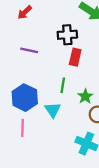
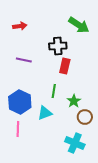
red arrow: (25, 12) -> (20, 26), turned -144
cyan triangle: (53, 110) -> (45, 113), turned 42

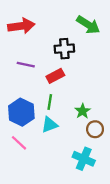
red arrow: (20, 26) -> (21, 26), size x1.6
red rectangle: (65, 66) -> (55, 76), moved, turned 49
green line: (54, 91) -> (50, 102), moved
pink line: (18, 129) -> (19, 143), turned -49

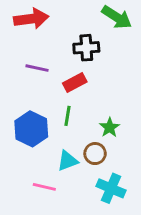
cyan triangle: (50, 125) -> (67, 161), moved
brown circle: (95, 129) -> (95, 154), moved
pink line: (19, 143) -> (44, 187), moved, turned -30

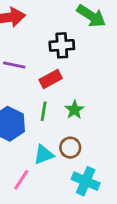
green star: (110, 127) -> (74, 110), moved
pink line: (44, 187) -> (21, 180), turned -70

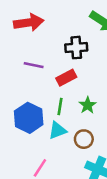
cyan triangle: (44, 155) -> (57, 130), moved

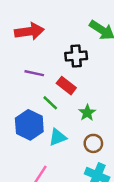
red rectangle: (66, 78) -> (66, 86), turned 66
green line: (60, 106) -> (50, 103), moved, turned -56
brown circle: (84, 139) -> (93, 143), moved

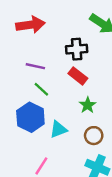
red rectangle: (66, 86) -> (78, 76), moved
green line: (50, 103) -> (41, 89), moved

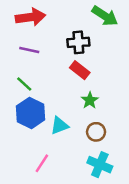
purple line: (35, 66) -> (29, 50), moved
green line: (41, 89) -> (24, 84), moved

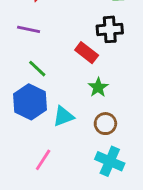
black cross: (78, 42) -> (110, 29), moved
green line: (24, 84) -> (37, 69), moved

